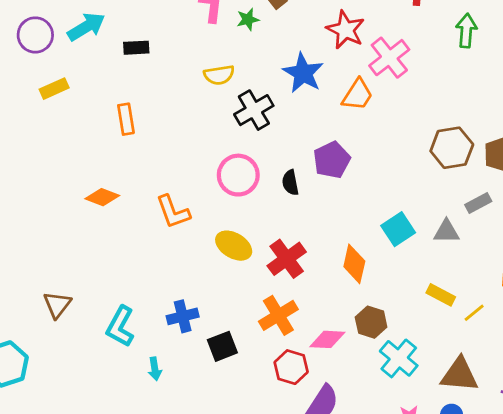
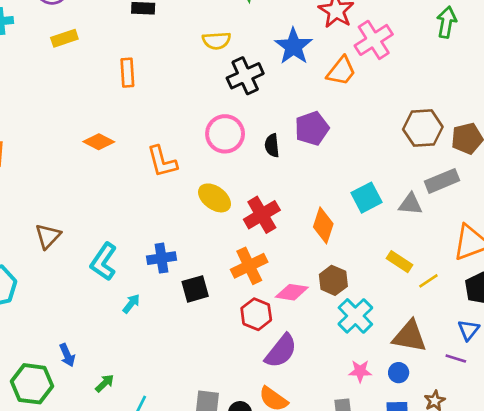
gray rectangle: (478, 203) -> (442, 181), size x1.4
cyan arrow: (155, 369) -> (131, 304), turned -138

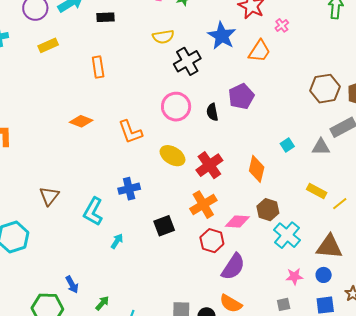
pink cross: (374, 40) -> (282, 25), size x0.5
cyan square: (366, 198) -> (287, 145), size x0.6
blue cross: (161, 258) -> (129, 189), moved

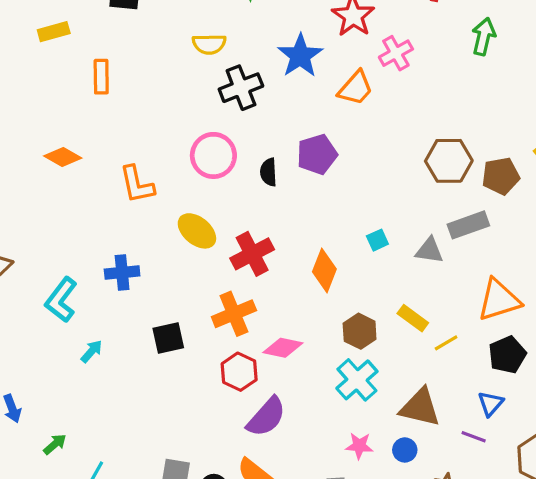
pink cross: (282, 25) -> (396, 53), size x1.5
yellow rectangle: (48, 45) -> (54, 32), moved
brown hexagon: (268, 210) -> (360, 331), moved

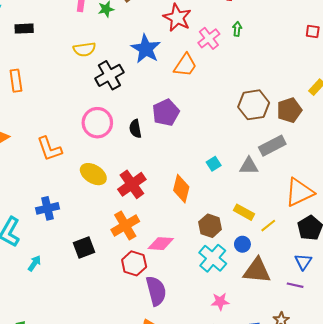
green arrow: (484, 37) -> (237, 29), moved, size x0.6
purple semicircle: (266, 417) -> (156, 291), turned -48
blue circle: (405, 450) -> (242, 244), moved

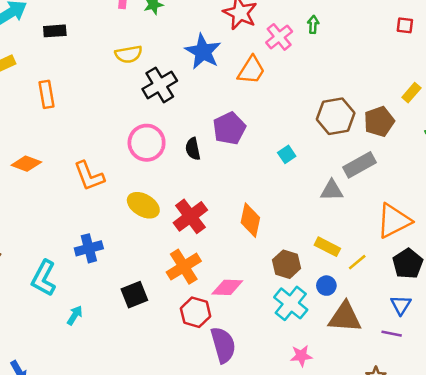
cyan square: (214, 164) -> (287, 154), moved

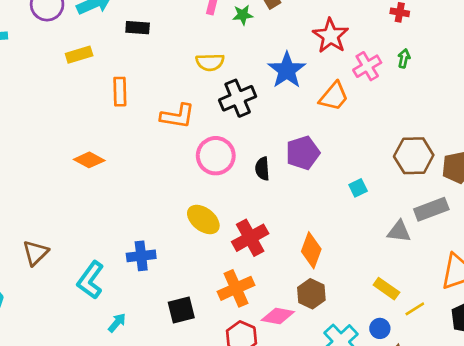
orange L-shape: (89, 176) -> (177, 116), moved, turned -68
brown hexagon: (287, 264) -> (311, 294), moved

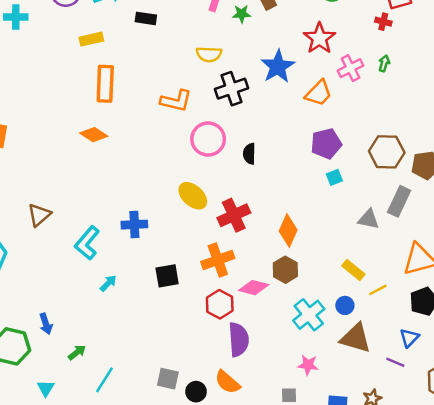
orange rectangle: (120, 92) -> (105, 84), moved, size x1.4
purple pentagon: (303, 153) -> (326, 144), moved
gray rectangle: (431, 209) -> (399, 201), turned -48

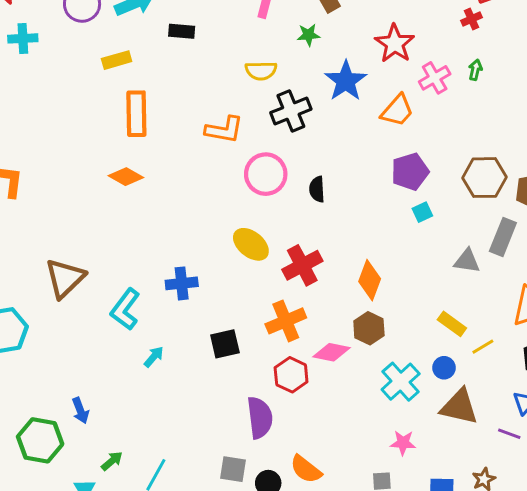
green star: (242, 14) -> (308, 35), moved
red cross: (383, 22) -> (471, 19), turned -35
brown triangle: (39, 215) -> (65, 278), size x1.4
purple semicircle: (239, 340) -> (260, 418), moved
green arrow: (77, 352) -> (112, 461), moved

